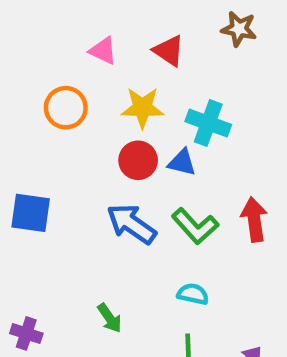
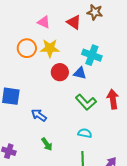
brown star: (239, 29) -> (95, 12), moved
yellow star: (142, 108) -> (50, 48), moved
blue arrow: (132, 224) -> (39, 115), moved, size x0.7

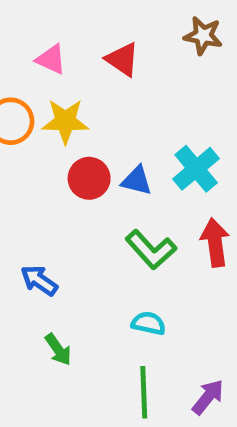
brown star: (95, 12) -> (203, 36), moved
cyan cross: (92, 55) -> (196, 169), moved, turned 30

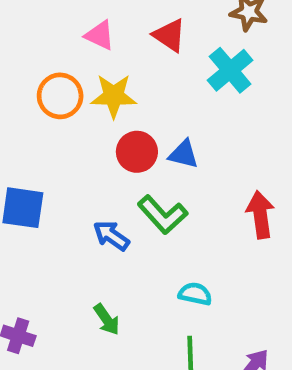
cyan cross: (196, 169) -> (230, 70), moved
green L-shape: (151, 250) -> (163, 215), moved
blue arrow: (39, 280) -> (111, 236), moved

